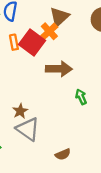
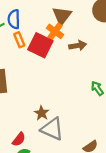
orange rectangle: (14, 42) -> (19, 40), moved
brown arrow: (59, 69) -> (78, 46), moved, size x0.7

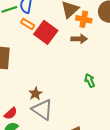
orange cross: (55, 31) -> (84, 19), moved, turned -35
orange rectangle: (19, 40) -> (28, 24), turned -48

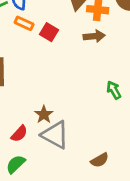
red square: (46, 32) -> (49, 32), size x0.6
red semicircle: (11, 113) -> (19, 134), moved

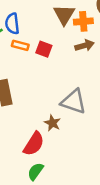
red semicircle: (19, 134) -> (34, 144), size x1.5
gray triangle: (55, 135) -> (74, 102), moved

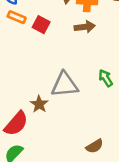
gray triangle: (74, 102) -> (65, 85), turned -32

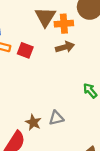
gray triangle: (65, 85) -> (56, 118), moved, size x0.6

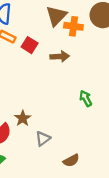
brown arrow: (65, 47) -> (60, 56), moved
gray triangle: (56, 118) -> (43, 139), moved, turned -35

